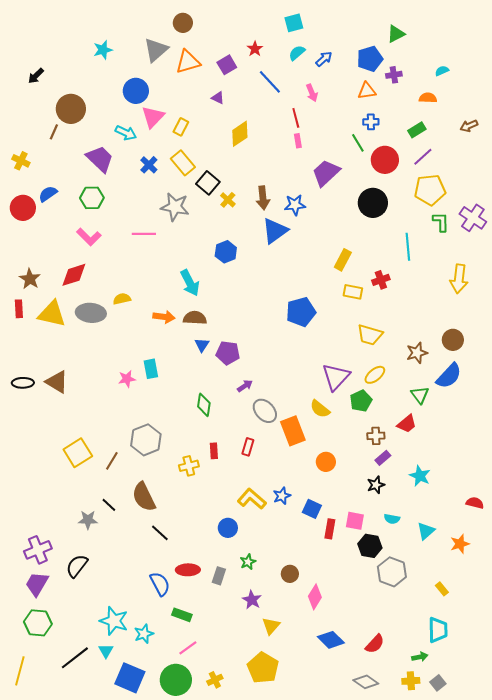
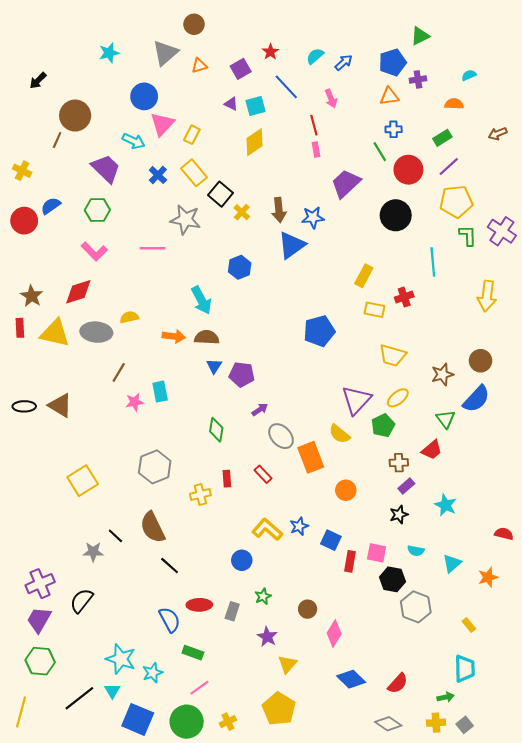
cyan square: (294, 23) -> (256, 106), moved
orange triangle: (188, 62) -> (199, 66), size x0.6
red rectangle: (248, 447) -> (263, 474), turned -60
brown line: (112, 461) -> (119, 372), moved

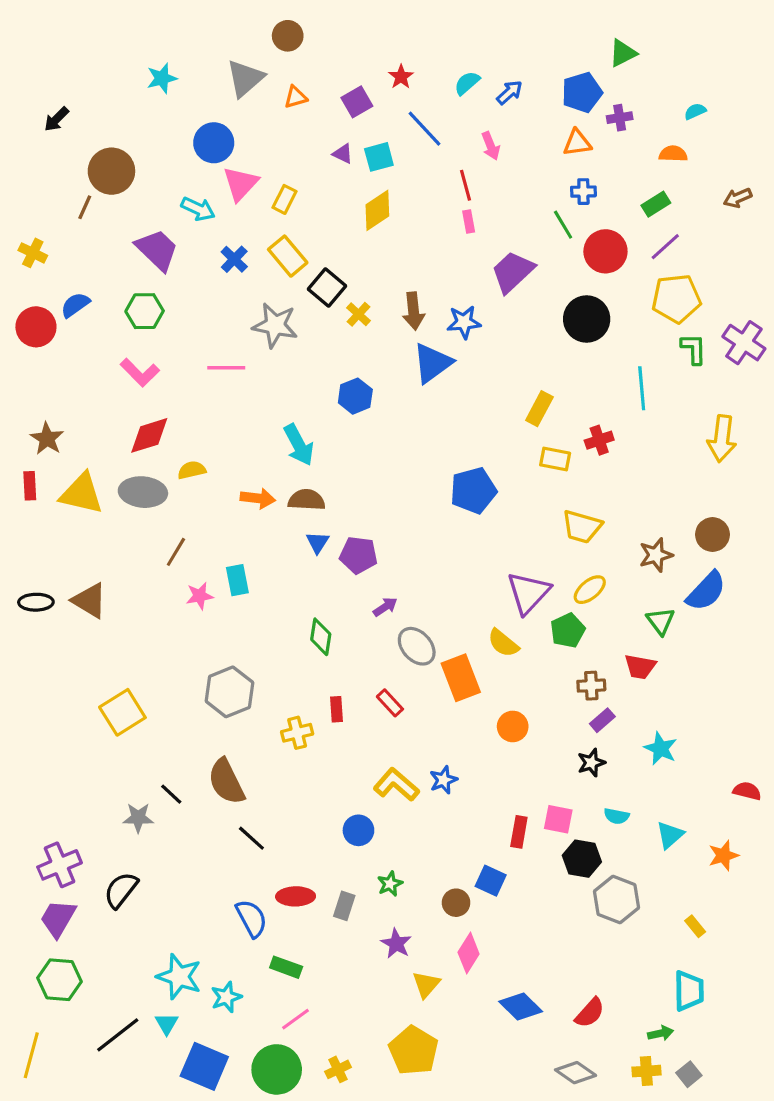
red diamond: (78, 292) -> (149, 435), moved
red trapezoid: (432, 450) -> (640, 667), turned 50
blue square: (331, 540) -> (491, 881), moved
pink diamond: (334, 634) -> (469, 953), moved

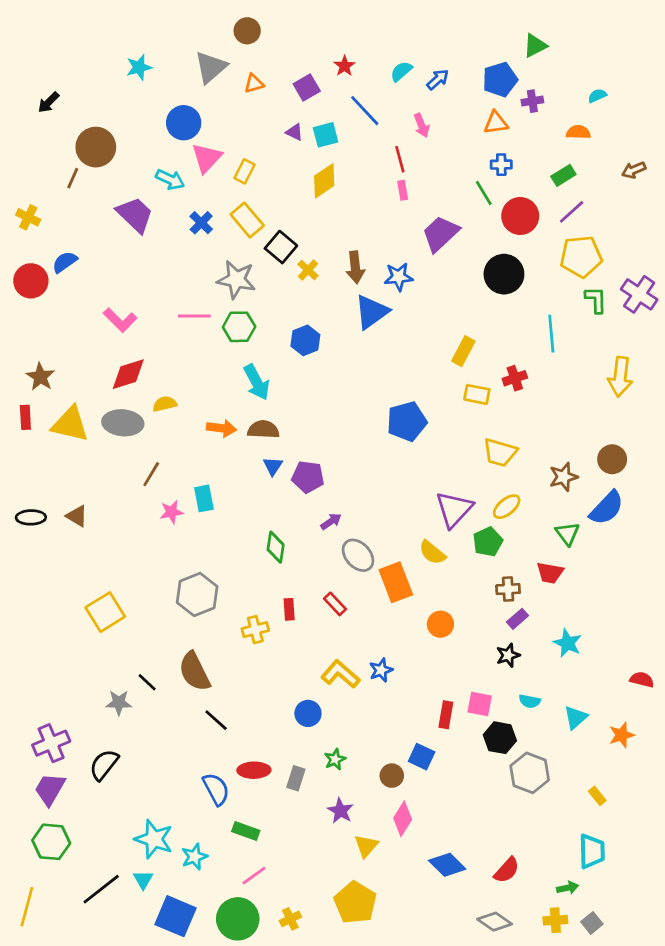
green hexagon: (145, 311) -> (239, 327), moved
brown triangle: (89, 601) -> (77, 516), size x0.7

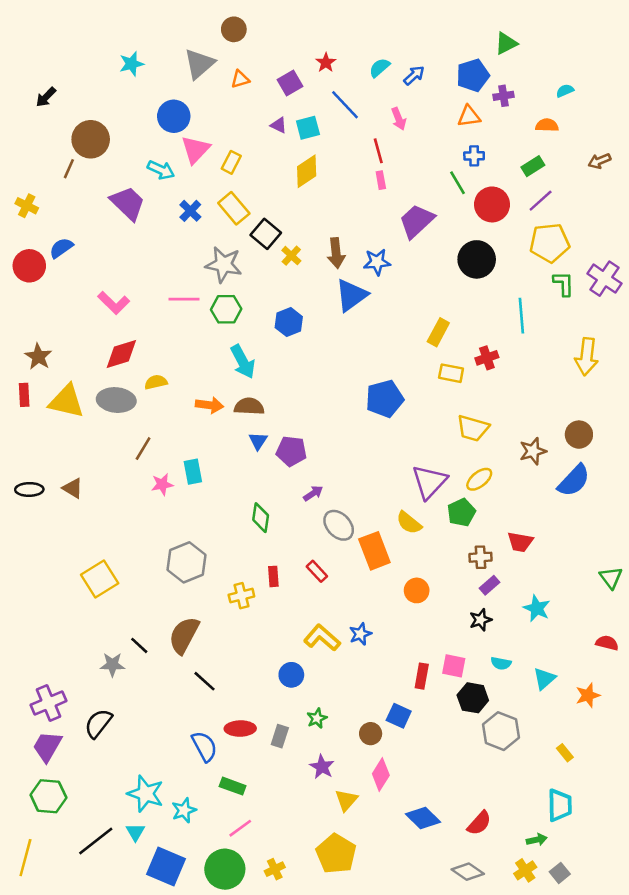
green triangle: (568, 534) -> (611, 578), moved
brown semicircle: (194, 671) -> (184, 635), turned 54
yellow cross: (555, 920) -> (525, 870), turned -30

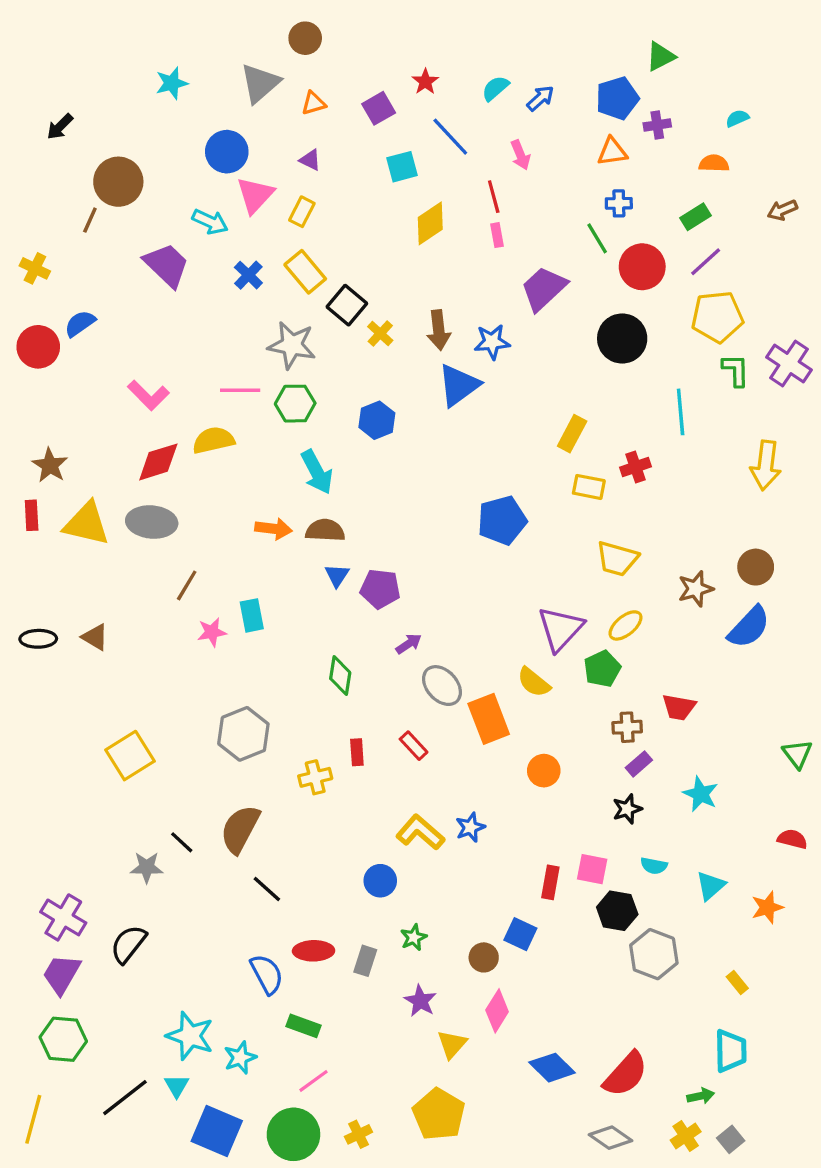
purple triangle: (279, 125) -> (310, 160), moved
yellow diamond: (307, 171) -> (430, 223), moved
yellow semicircle: (156, 382) -> (213, 440), moved, size x1.4
purple cross: (48, 703) -> (63, 917), turned -36
red semicircle: (479, 823) -> (626, 1074), size x1.4

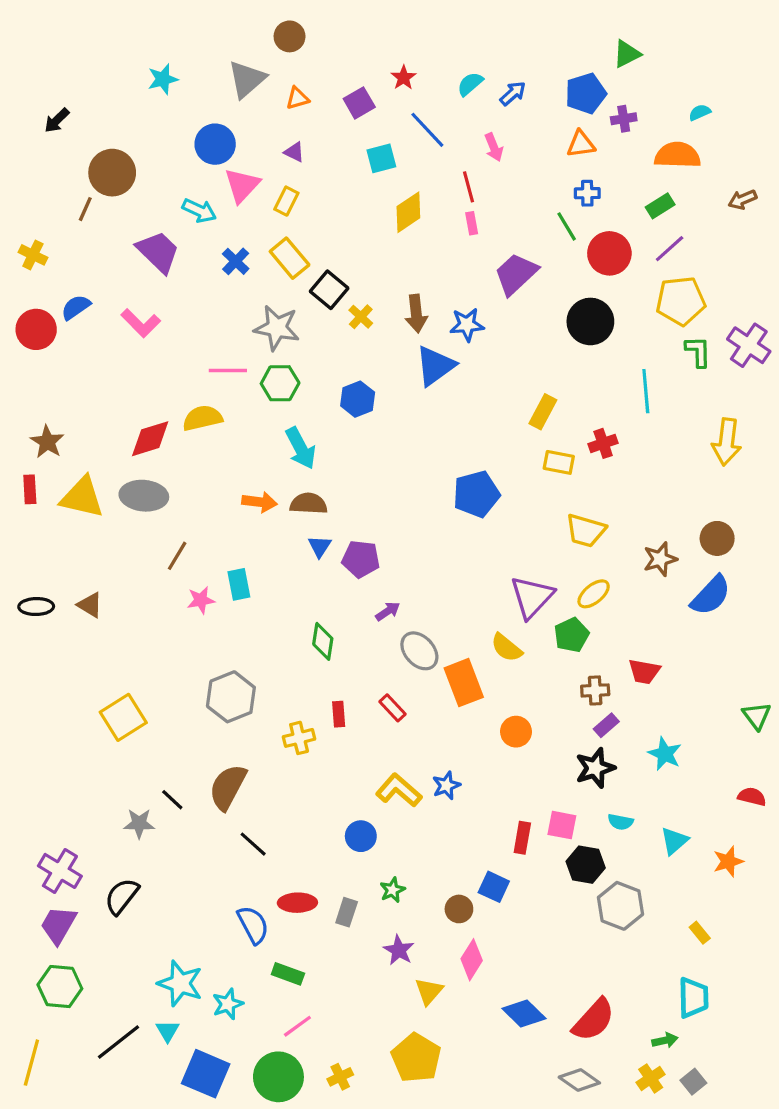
orange semicircle: (714, 163) -> (678, 155), size x1.6
pink L-shape: (148, 395) -> (141, 323), moved
black star: (627, 809) -> (595, 768), size x1.4

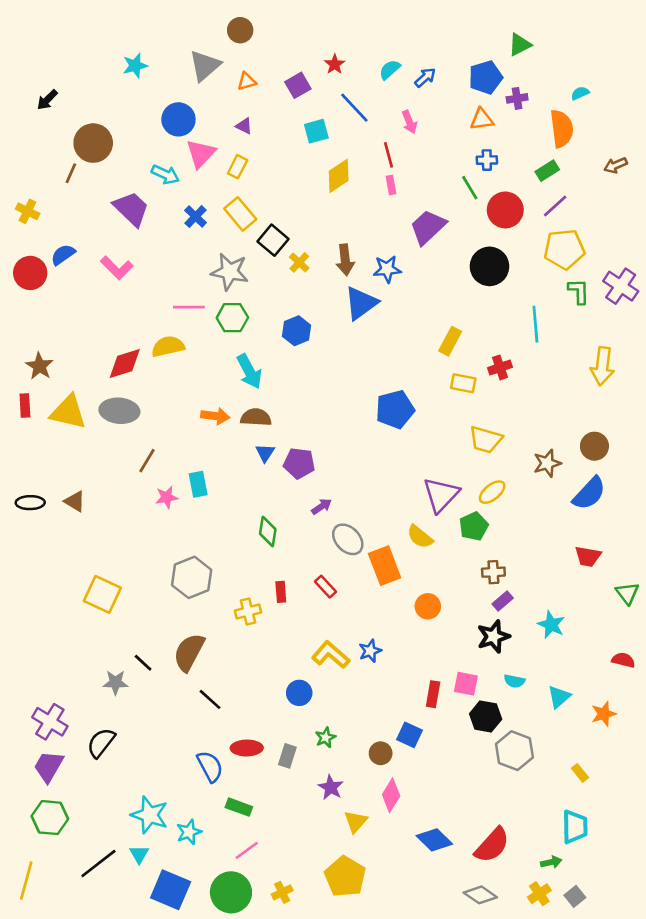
orange semicircle: (678, 155) -> (562, 129), turned 81
red trapezoid: (644, 671) -> (588, 556), moved
yellow square: (123, 717) -> (102, 594), turned -33

